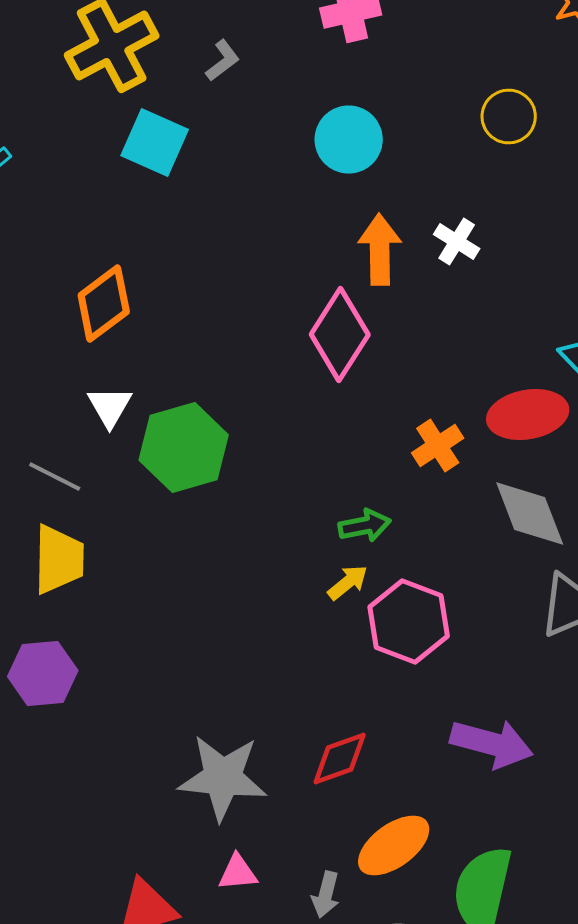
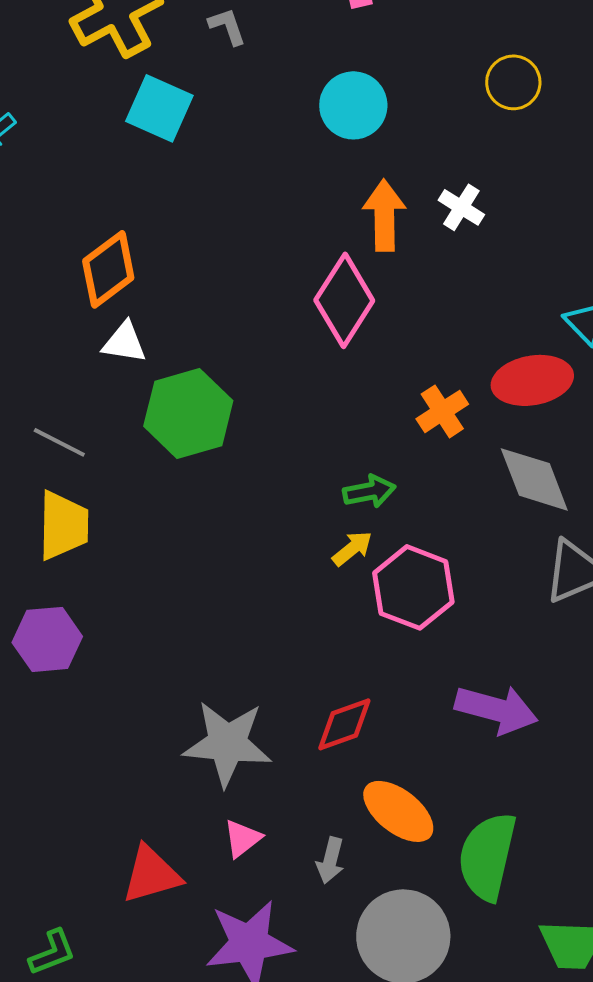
gray L-shape: (223, 60) -> (227, 26), turned -72
white triangle: (110, 406) -> (124, 342), moved, turned -51
orange ellipse: (394, 846) -> (398, 811), turned 74
pink triangle: (238, 872) -> (242, 838), turned -33

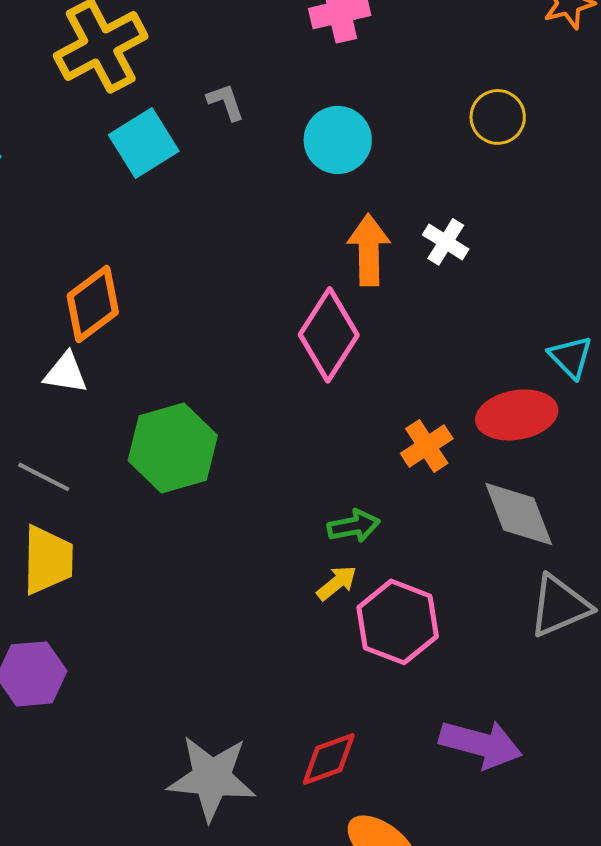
gray L-shape: (227, 26) -> (226, 102), moved
cyan square: (159, 108) -> (144, 143), turned 34
white triangle: (124, 342) -> (66, 373), moved

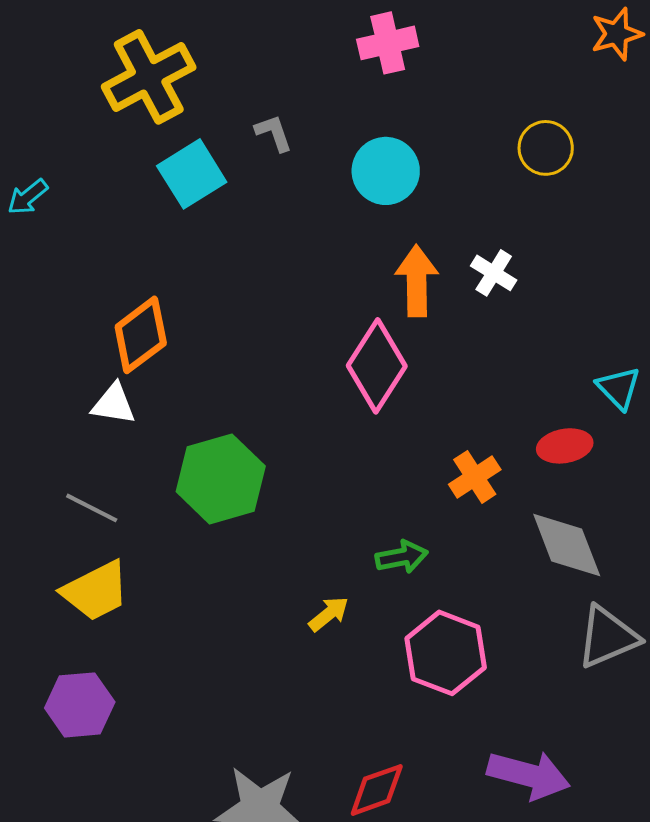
red ellipse: (517, 415) -> (565, 446), size x0.7
yellow trapezoid: (48, 560) -> (96, 591), turned 62
yellow arrow: (337, 583) -> (329, 614), moved

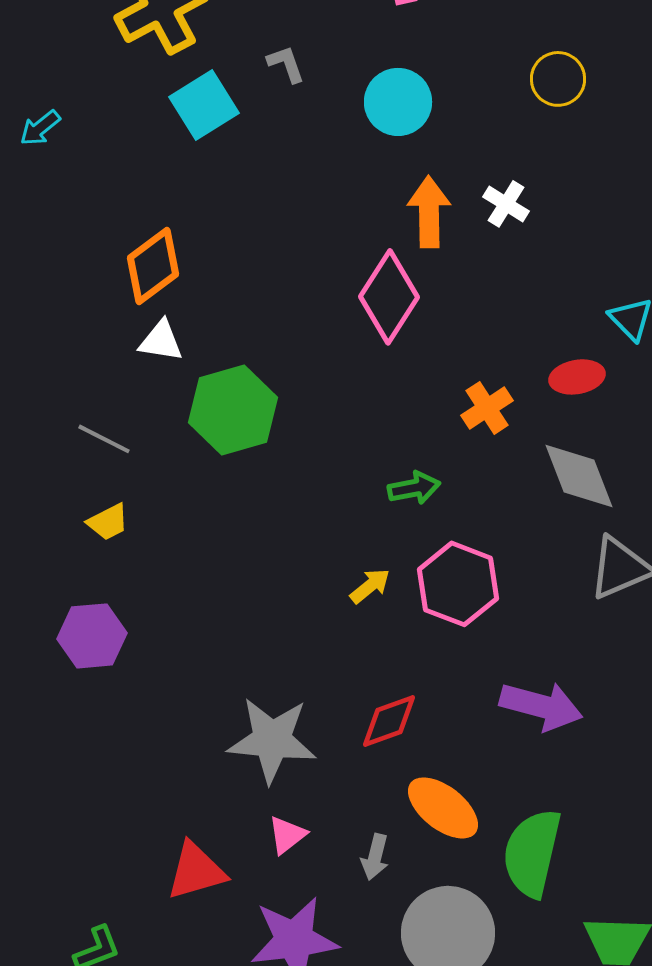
white triangle: (114, 404) -> (161, 341), moved
yellow trapezoid: (96, 591) -> (108, 522), size x0.6
yellow arrow: (329, 614) -> (370, 586), moved

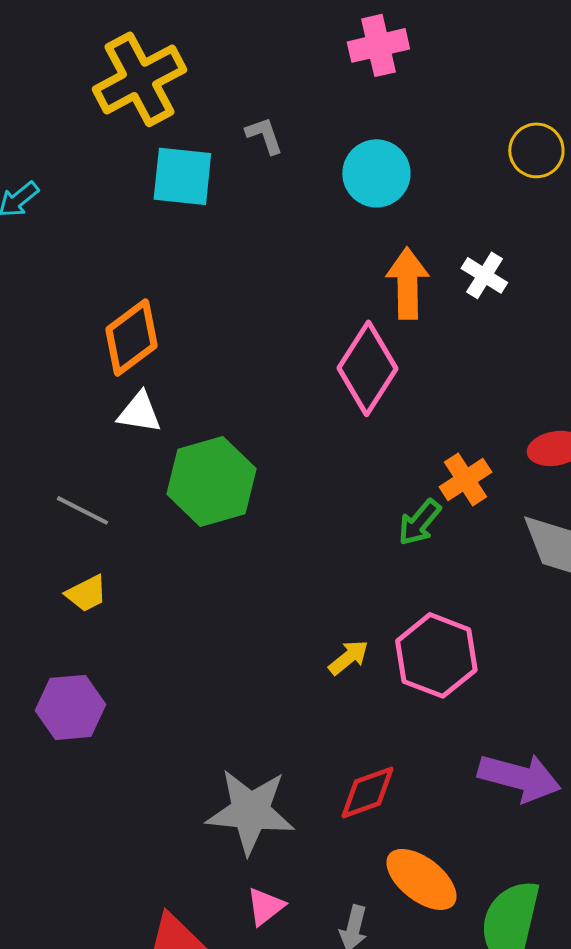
cyan square: (204, 105) -> (182, 176), turned 38
green arrow: (414, 488) -> (419, 522), moved, turned 141

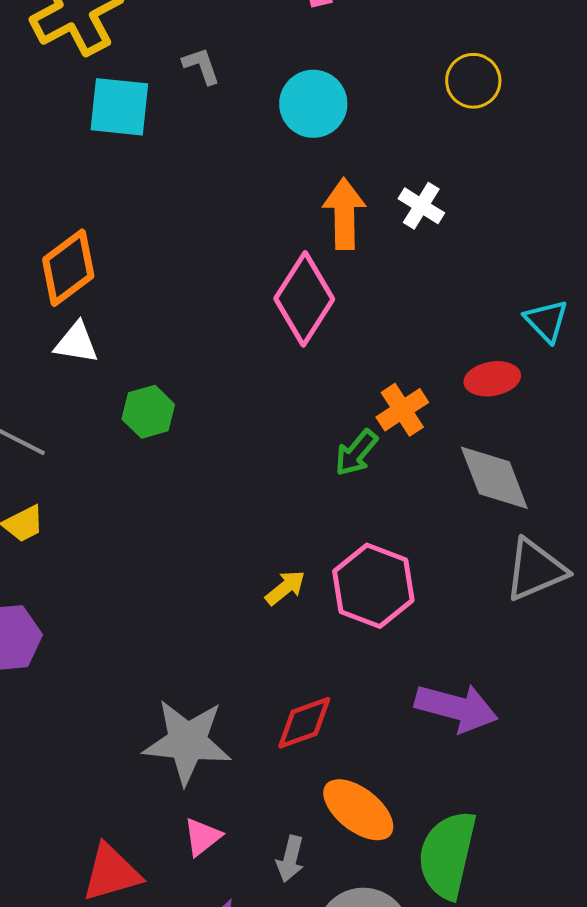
green hexagon: (211, 481) -> (148, 412), size x0.6

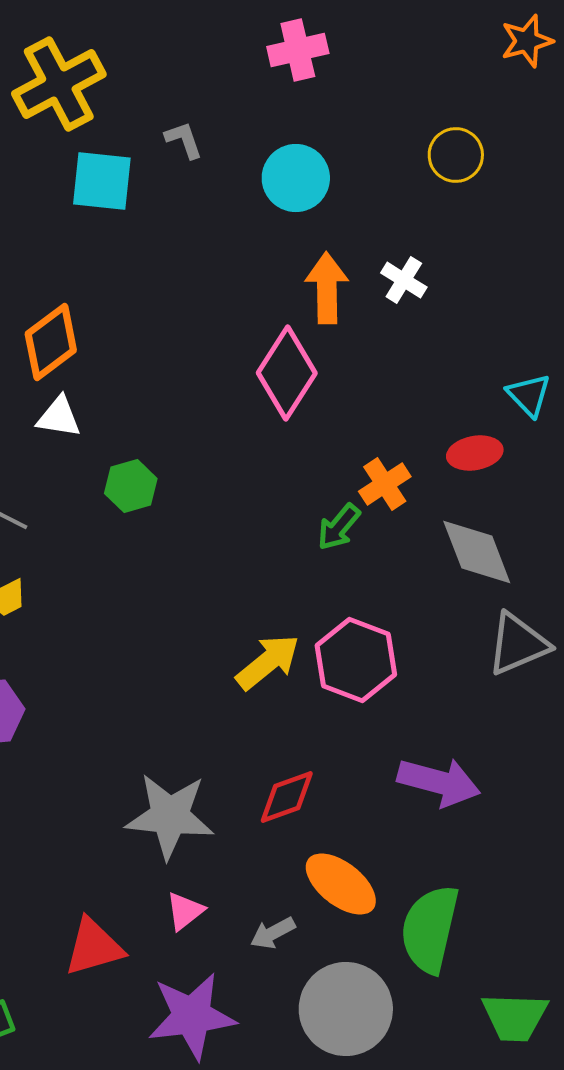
yellow arrow: (285, 588) -> (268, 662), size x1.6
gray arrow: (290, 859) -> (273, 933), turned 48

